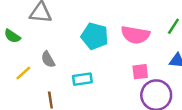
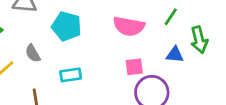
cyan pentagon: (95, 36) -> (67, 26), moved

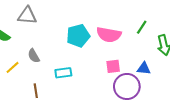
cyan pentagon: (67, 26) -> (78, 36), moved, turned -30
blue triangle: (175, 55) -> (144, 68), moved

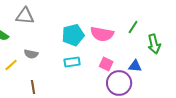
gray semicircle: (34, 56) -> (31, 54), turned -48
pink square: (113, 66) -> (106, 64), turned 32
cyan rectangle: (63, 73) -> (72, 62), moved

